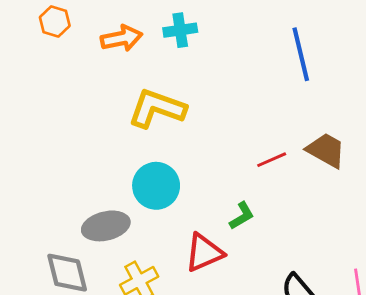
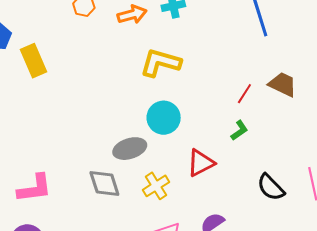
red line: (272, 160) -> (244, 94), turned -30
green L-shape: (242, 216) -> (239, 130), moved

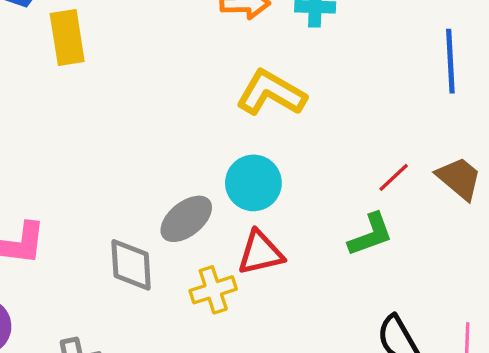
green L-shape: (239, 130) -> (370, 235), size x1.4
gray ellipse: (130, 149) -> (186, 219), turned -36
red triangle: (201, 163) -> (260, 253), moved

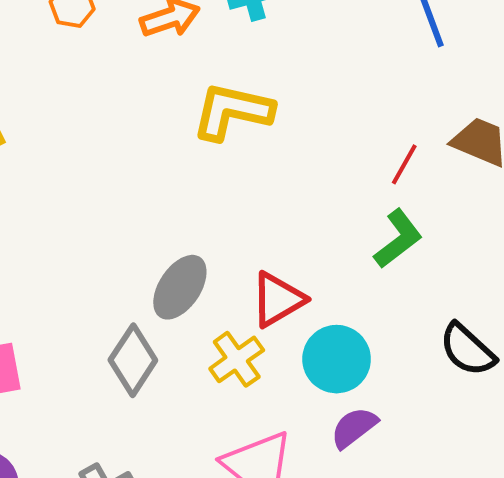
cyan circle: (253, 183) -> (337, 359), moved
gray diamond: (131, 265) -> (133, 360), turned 54

